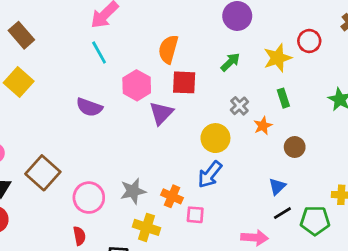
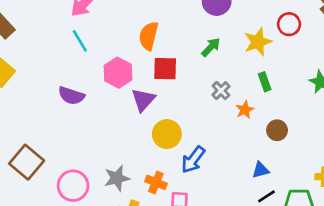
yellow circle: (215, 138) -> (167, 134), moved
blue triangle: (277, 186) -> (261, 170), turned 30

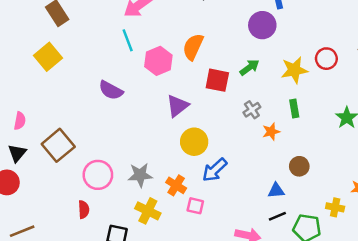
red square: (165, 69) -> (217, 80), moved
pink hexagon: (118, 73) -> (158, 61), moved
brown circle: (277, 130) -> (299, 166), moved

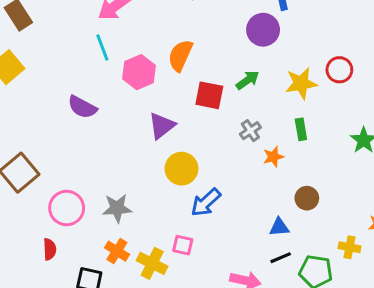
orange cross: (176, 185) -> (117, 251), moved
yellow cross: (148, 211) -> (152, 263), moved

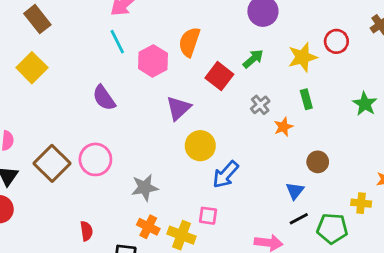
red square: (209, 95) -> (219, 76), turned 32
purple semicircle: (82, 107) -> (104, 98), turned 32
pink circle: (67, 208) -> (95, 159), moved
blue triangle: (279, 227) -> (295, 191), turned -42

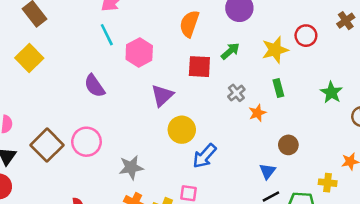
orange semicircle: (189, 42) -> (189, 24), moved
red square: (219, 76) -> (199, 67), turned -35

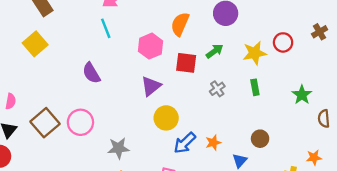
pink hexagon: (139, 52) -> (151, 46), moved
orange star: (257, 113) -> (213, 143), moved

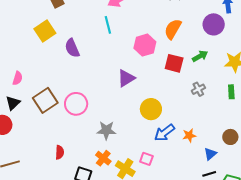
purple semicircle: (91, 73) -> (72, 48), moved
purple triangle: (151, 86) -> (126, 78), moved

